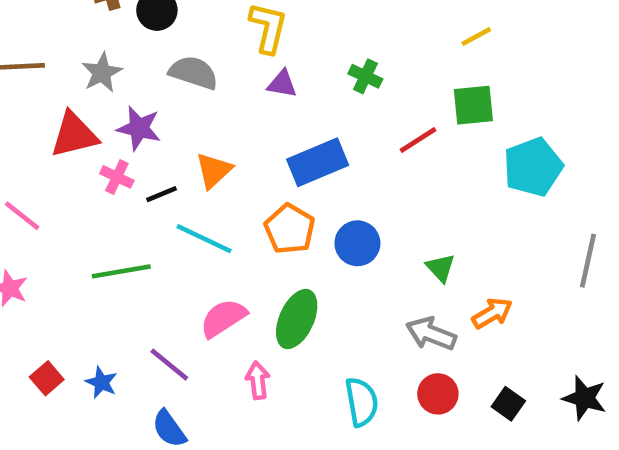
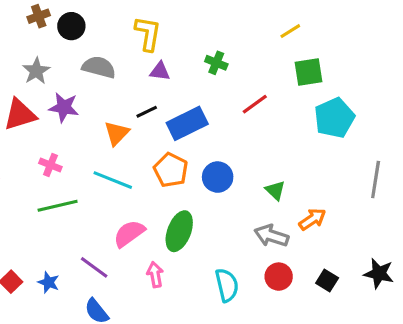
green square: (473, 105) -> (308, 72), moved
pink cross: (117, 177) -> (50, 165), moved
black line: (161, 194) -> (147, 112), moved

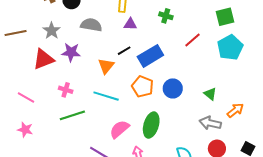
cyan pentagon: (334, 118) -> (230, 47), moved

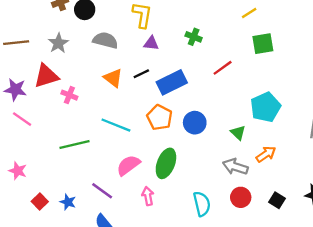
cyan pentagon: (230, 47) -> (265, 107), moved
purple star: (71, 52) -> (15, 90), moved
orange triangle: (106, 66) -> (113, 78), moved, turned -36
pink cross: (66, 90) -> (69, 95), moved
pink star: (25, 130) -> (18, 171), moved

